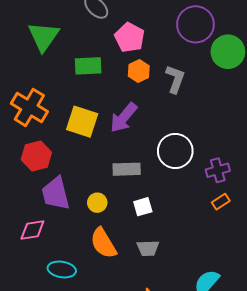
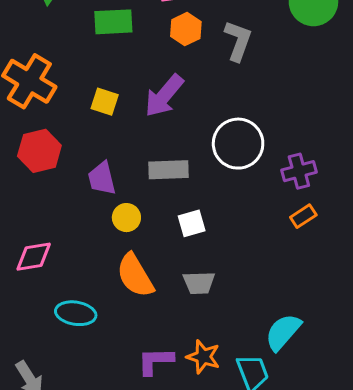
yellow square: (82, 122) -> (105, 102), size x0.6
purple trapezoid: (56, 194) -> (102, 178), moved, size x0.7

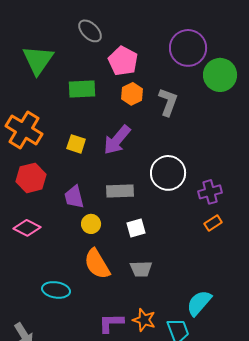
pink diamond: (34, 257) -> (27, 228), moved, turned 36

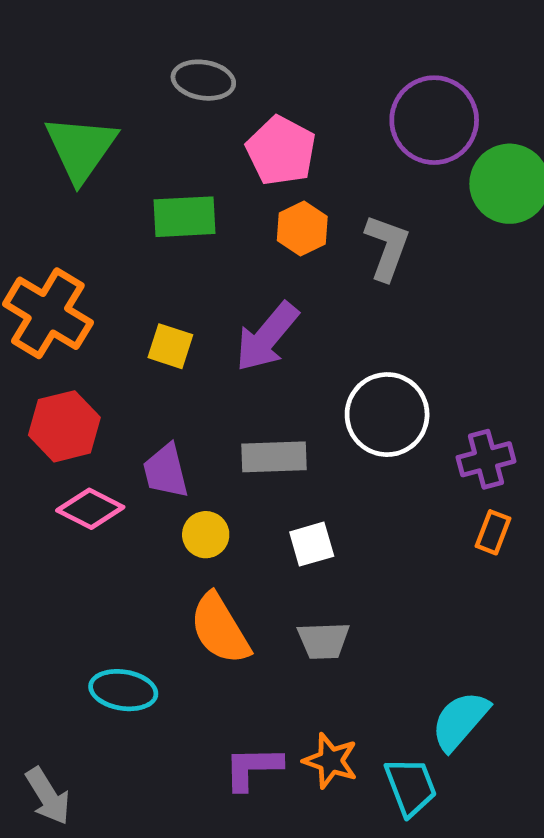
gray ellipse: (90, 31) -> (203, 80), turned -35
orange rectangle: (213, 223) -> (493, 532), turned -36
pink diamond: (27, 228) -> (90, 509), moved

